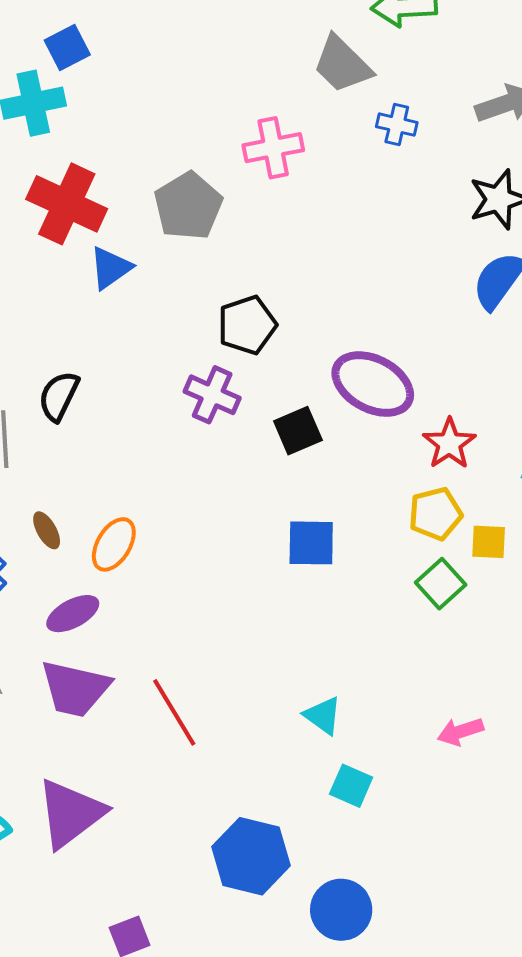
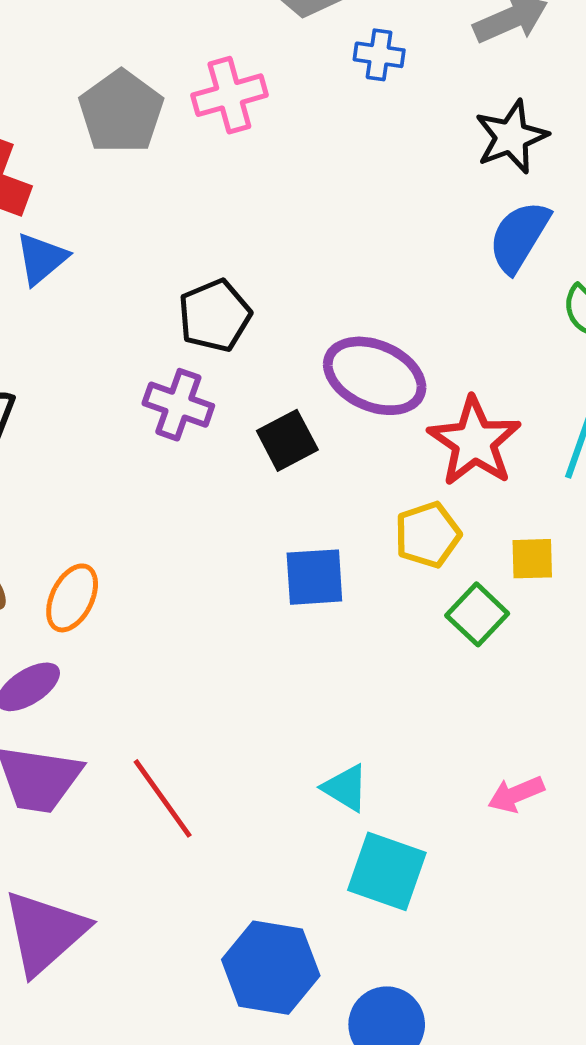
gray pentagon: (188, 206) -> (121, 112), moved
red star: (449, 444) -> (474, 442), size x1.4
yellow pentagon: (435, 514) -> (428, 535), moved
cyan square: (351, 786) -> (387, 871), size x1.5

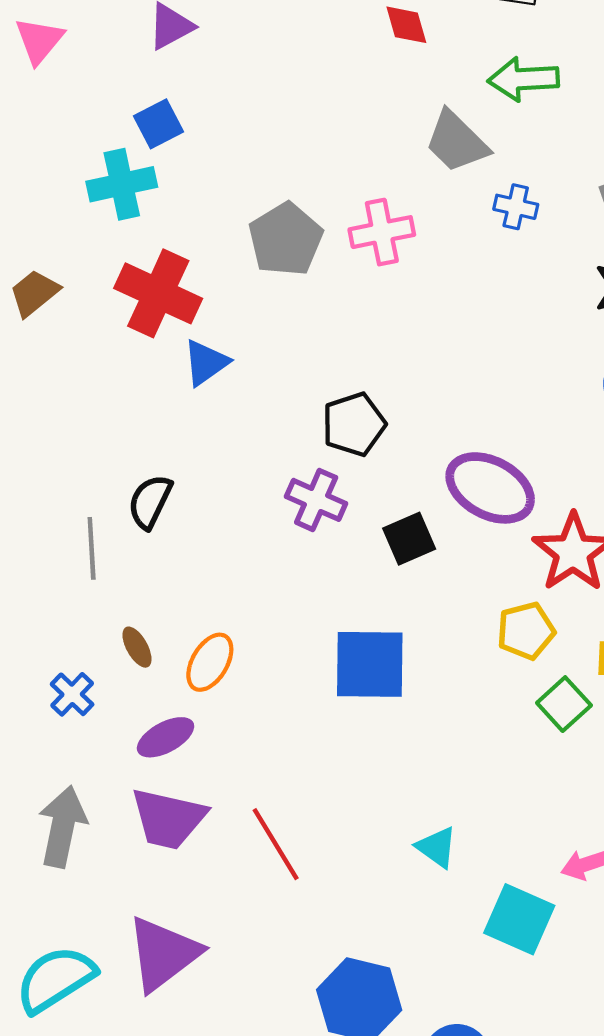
blue square: (314, 577) -> (370, 664), moved, size x1.4
cyan square: (387, 871) -> (519, 919), moved

